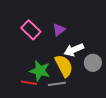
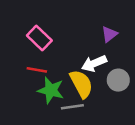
purple triangle: (59, 30) -> (109, 34), moved
red line: (29, 83) -> (37, 70), moved

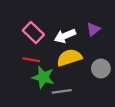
white arrow: (94, 63) -> (65, 36), moved
yellow semicircle: (81, 84) -> (69, 58), moved, turned -80

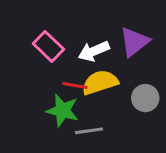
purple triangle: (93, 29) -> (134, 42), size x1.5
red line: (31, 60) -> (75, 86), moved

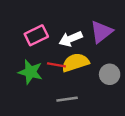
pink rectangle: (48, 46) -> (36, 35), turned -70
green star: (62, 111) -> (30, 72), moved

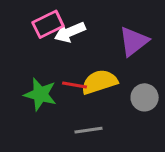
pink rectangle: (36, 35) -> (48, 24), moved
white arrow: (71, 39) -> (70, 32), moved

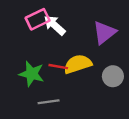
white arrow: (70, 32) -> (55, 25), turned 65
gray line: (89, 130) -> (49, 102), moved

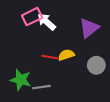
yellow semicircle: (78, 64) -> (66, 55), size x0.7
green star: (32, 74) -> (21, 80), moved

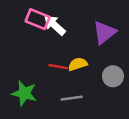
pink rectangle: (32, 17) -> (38, 19), turned 48
gray line: (41, 87) -> (72, 98), moved

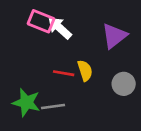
yellow semicircle: (78, 64) -> (85, 71), turned 90
gray line: (72, 98) -> (53, 107), moved

